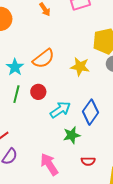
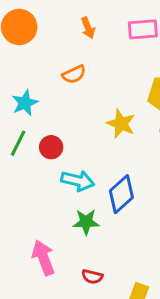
orange semicircle: (44, 59) -> (74, 74), moved, size x0.7
cyan arrow: (60, 110) -> (78, 181), turned 35
red semicircle: (88, 161) -> (92, 277), moved

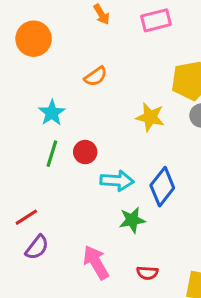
orange arrow: (88, 28) -> (102, 14), moved

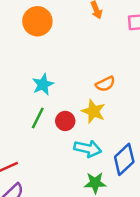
orange semicircle: (96, 76) -> (105, 84), moved
yellow star: (150, 117) -> (93, 111), moved

